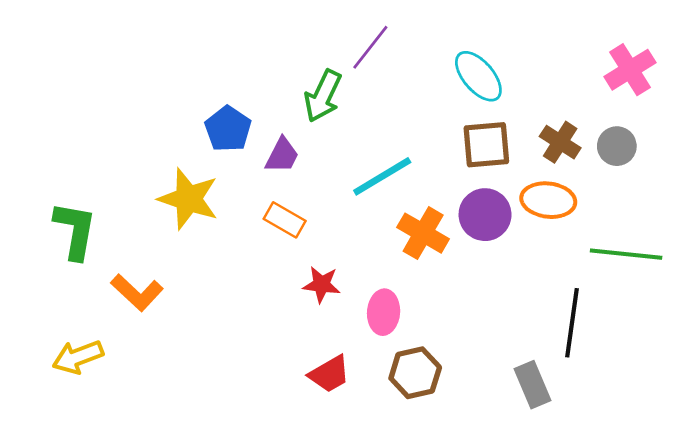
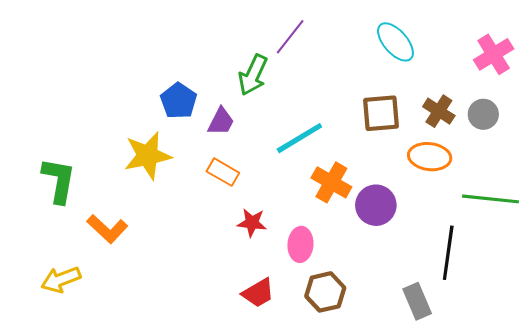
cyan ellipse: (478, 76) -> (395, 42), moved
yellow star: (188, 199) -> (148, 156), turned -30
purple circle: (485, 215) -> (376, 205), moved

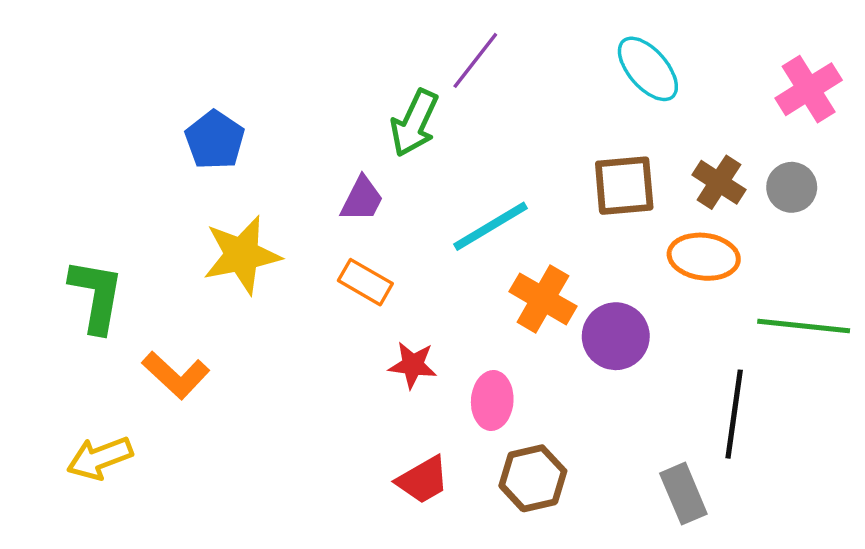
blue pentagon: (179, 101) -> (215, 140), moved

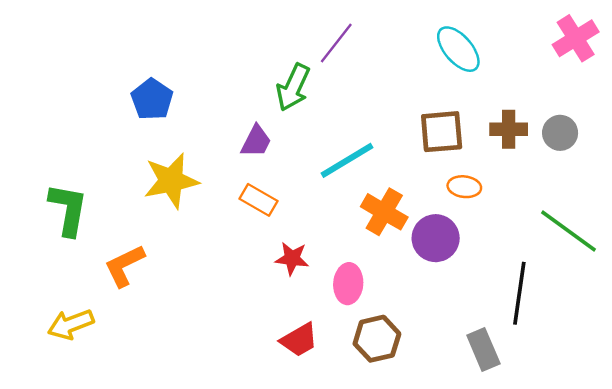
pink cross: (809, 89) -> (576, 38), moved
brown cross: (719, 182) -> (509, 129), turned -33
orange ellipse: (704, 257) -> (464, 187), moved, size x0.7
green line: (804, 326) -> (568, 231), turned 30
orange L-shape: (176, 375) -> (124, 266), turned 111

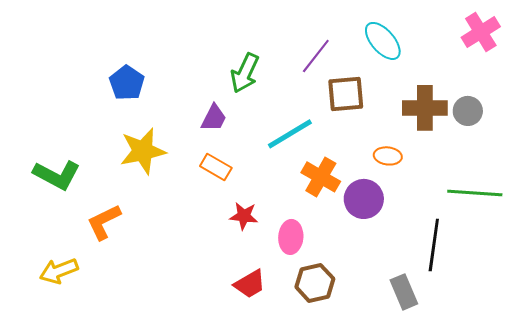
purple line: (336, 43) -> (316, 56), moved
brown cross: (509, 129) -> (425, 108), size x1.4
brown square: (442, 132) -> (346, 94), moved
green L-shape: (68, 209) -> (57, 175), turned 108
green line: (568, 231) -> (475, 193), turned -32

